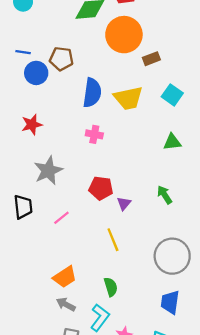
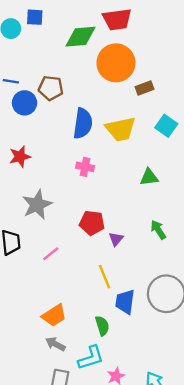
green triangle: (172, 142) -> (149, 177), moved
blue trapezoid: (170, 302) -> (125, 302), moved
cyan L-shape: (100, 318) -> (91, 358), turned 36

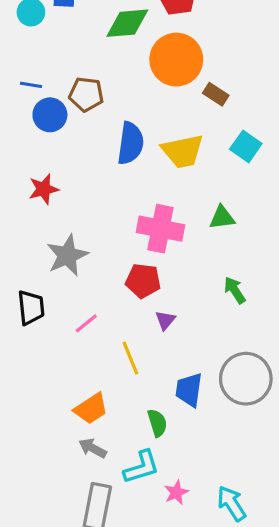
brown rectangle: (145, 88) -> (216, 94), turned 54
pink cross: (85, 167) -> (160, 229), moved, size x1.8
purple triangle: (116, 239) -> (165, 320), moved
yellow line: (105, 277) -> (130, 358), moved

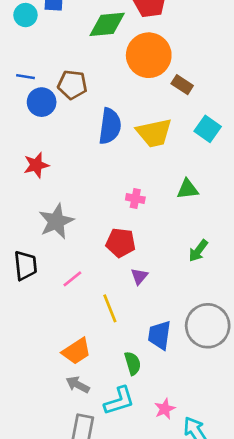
pink cross: (160, 229) -> (135, 199), size x0.5
green arrow: (235, 290) -> (198, 251), turned -110
pink star: (176, 492) -> (165, 409), moved

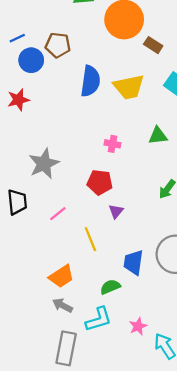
blue line: (25, 77) -> (17, 38), turned -35
red star: (36, 165) -> (18, 100), moved
green semicircle: (133, 363) -> (110, 287), turned -96

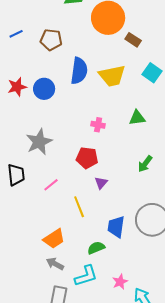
blue circle: (31, 60) -> (44, 89), moved

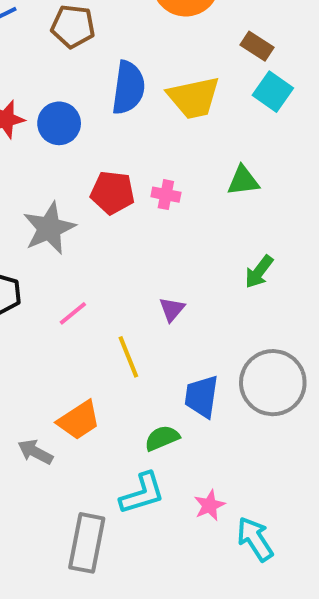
brown rectangle: (133, 40) -> (257, 46), moved
red pentagon: (87, 158) -> (112, 193), moved
gray arrow: (55, 264) -> (35, 452), moved

